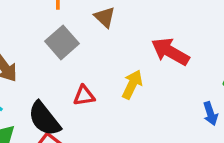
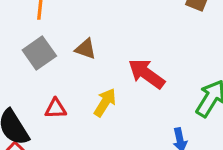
brown triangle: (105, 17) -> (86, 49), moved, turned -30

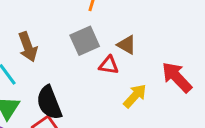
red triangle: (56, 108) -> (109, 65), moved

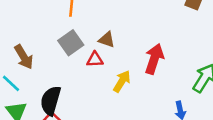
red arrow: (177, 77) -> (154, 59), turned 72
black semicircle: (49, 103) -> (51, 101), turned 48

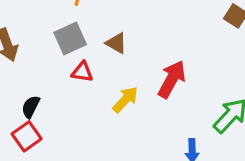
red triangle: (95, 60) -> (82, 72), moved
black semicircle: (51, 101) -> (31, 107), size x0.6

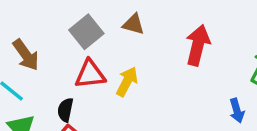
red triangle: (82, 72) -> (90, 74), moved, size x1.4
yellow arrow: (125, 100) -> (127, 82), moved

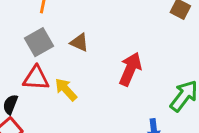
yellow arrow: (127, 82) -> (66, 89), turned -80

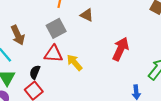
brown triangle: (79, 42) -> (87, 15), moved

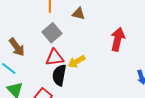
yellow arrow: (75, 62) -> (76, 61), turned -66
black semicircle: (35, 72) -> (59, 75), moved, size x1.5

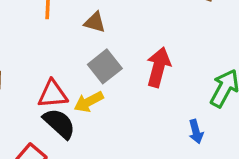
gray square: (52, 33) -> (105, 66), moved
black semicircle: (59, 75) -> (59, 123), turned 120

